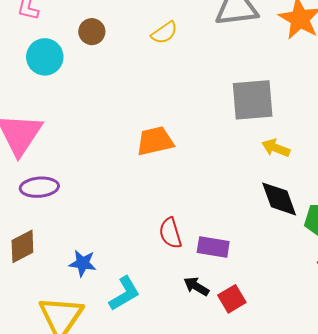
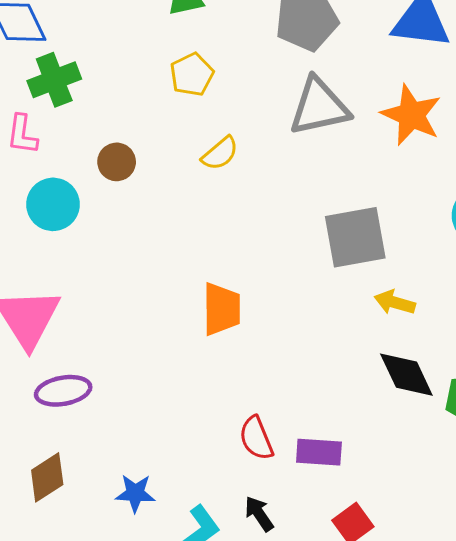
orange trapezoid: (155, 141) -> (222, 309), turned 108
black arrow: (196, 286) -> (259, 514), moved, turned 30

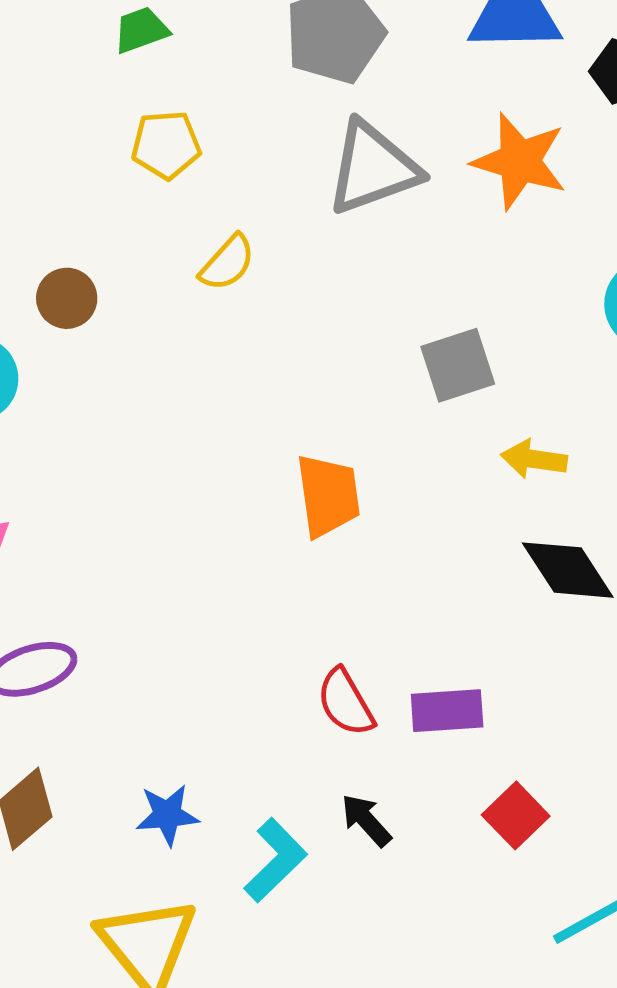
yellow pentagon: (192, 75) -> (166, 145), turned 30
gray square: (355, 237) -> (458, 365), size x0.7
orange trapezoid: (222, 309) -> (328, 495), moved

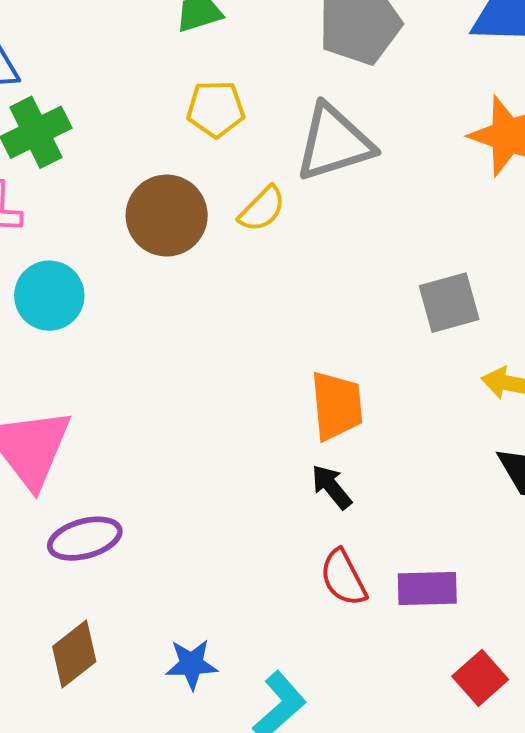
gray triangle: (373, 168) -> (334, 143), moved
brown circle: (67, 298) -> (167, 216), moved, size x1.6
black arrow: (366, 820) -> (332, 487), moved

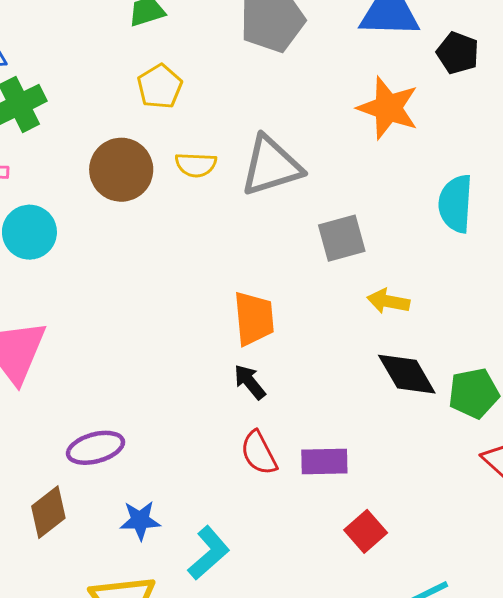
yellow pentagon: (216, 109) -> (160, 87), turned -30
gray triangle: (334, 143) -> (271, 166), moved
yellow semicircle: (262, 209) -> (196, 165), turned 48
purple ellipse: (85, 539) -> (95, 448), moved

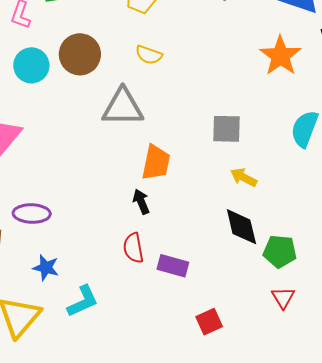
gray triangle: (271, 166) -> (123, 107), moved
brown circle: (121, 170) -> (80, 54), moved
red square: (366, 531) -> (209, 322), moved

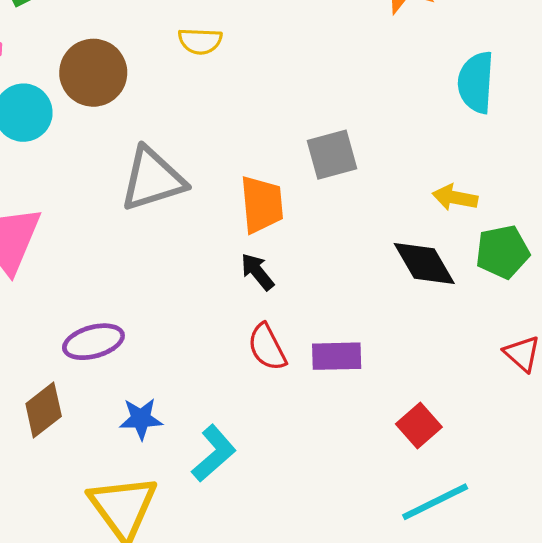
gray triangle: (123, 107) -> (153, 179), moved
gray square: (227, 129) -> (332, 155), moved
yellow arrow: (244, 177) -> (455, 198), moved
green pentagon: (280, 251) -> (503, 252), moved

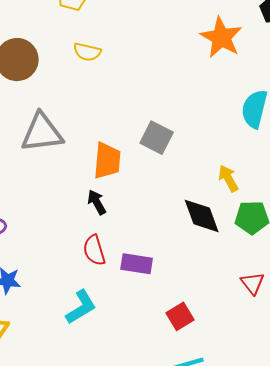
gray square: (332, 155) -> (157, 138), turned 32
yellow arrow: (455, 198) -> (228, 178), turned 40
cyan L-shape: (214, 453) -> (81, 307), moved

